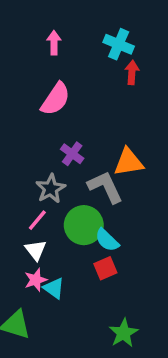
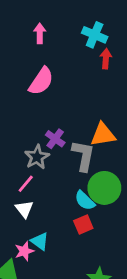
purple cross: (72, 154) -> (55, 139), moved
gray L-shape: (105, 187) -> (83, 156), turned 36
green circle: (84, 225) -> (104, 188), moved
pink star: (36, 280) -> (24, 251), moved

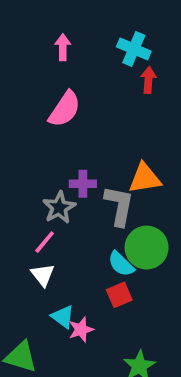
purple cross: (55, 139) -> (83, 184), turned -36
pink star: (24, 251) -> (81, 330), moved

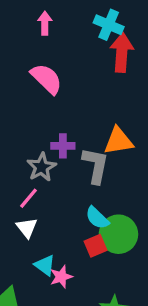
red arrow: (148, 80) -> (122, 53), size x1.6
pink semicircle: (65, 109) -> (46, 79), turned -80
green circle: (147, 248) -> (118, 234), moved

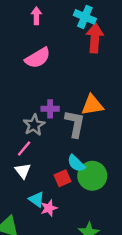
pink semicircle: (46, 79) -> (38, 58), turned 105
red square: (96, 246) -> (63, 178), moved

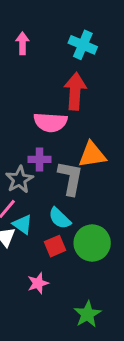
red arrow: (95, 38) -> (75, 91), moved
pink semicircle: (38, 58) -> (50, 122), moved, turned 35
cyan semicircle: (76, 163) -> (60, 218), moved
cyan triangle: (36, 199) -> (22, 224), moved

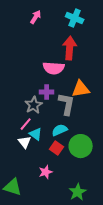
pink arrow: (22, 43) -> (36, 17), turned 32
cyan semicircle: (60, 218) -> (60, 130), turned 112
red square: (55, 246) -> (57, 148), turned -32

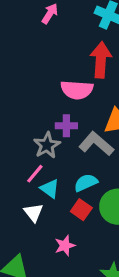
gray L-shape: (67, 104) -> (96, 144), turned -60
white triangle: (25, 142) -> (33, 213), moved

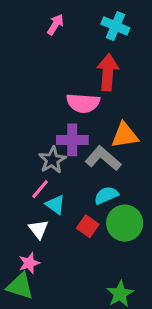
purple cross: (66, 126) -> (72, 140), size x1.4
cyan semicircle: (86, 183) -> (106, 195), moved
pink star: (65, 246) -> (29, 263), moved

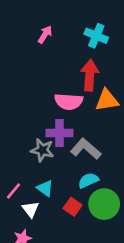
orange triangle: (125, 135) -> (107, 100), moved
gray star: (52, 160) -> (42, 150), turned -30
pink line: (40, 189) -> (13, 191), moved

